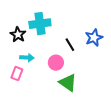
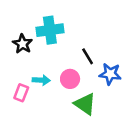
blue star: (94, 38) -> (110, 74), moved, turned 30
cyan arrow: (27, 58) -> (41, 80), moved

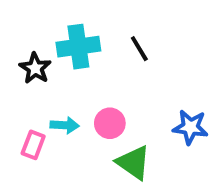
black line: (88, 56) -> (139, 49), moved
blue star: (110, 74) -> (190, 127), moved

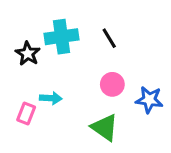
pink circle: (110, 123) -> (112, 84), moved

